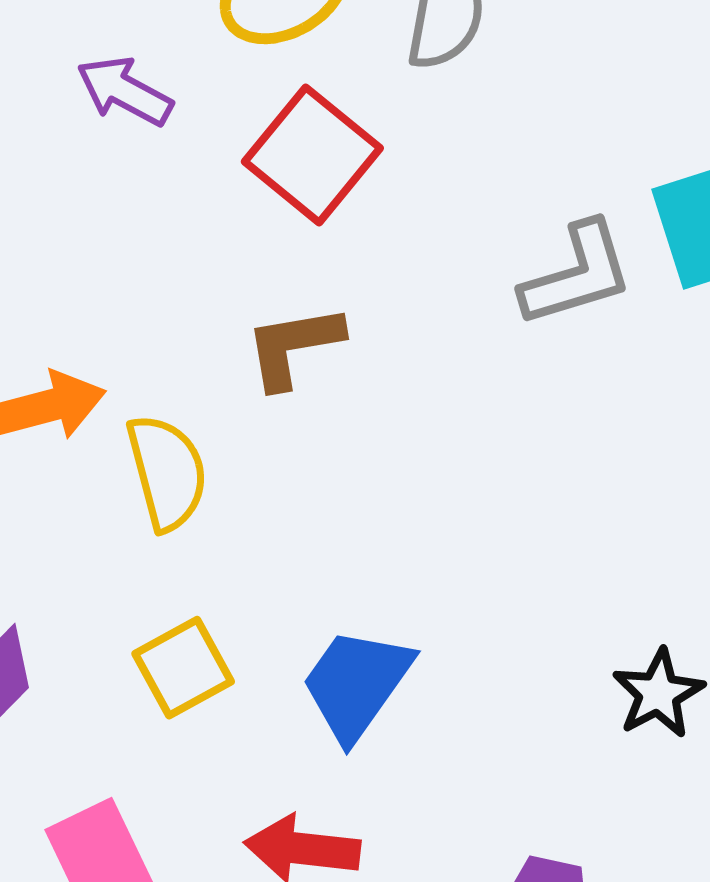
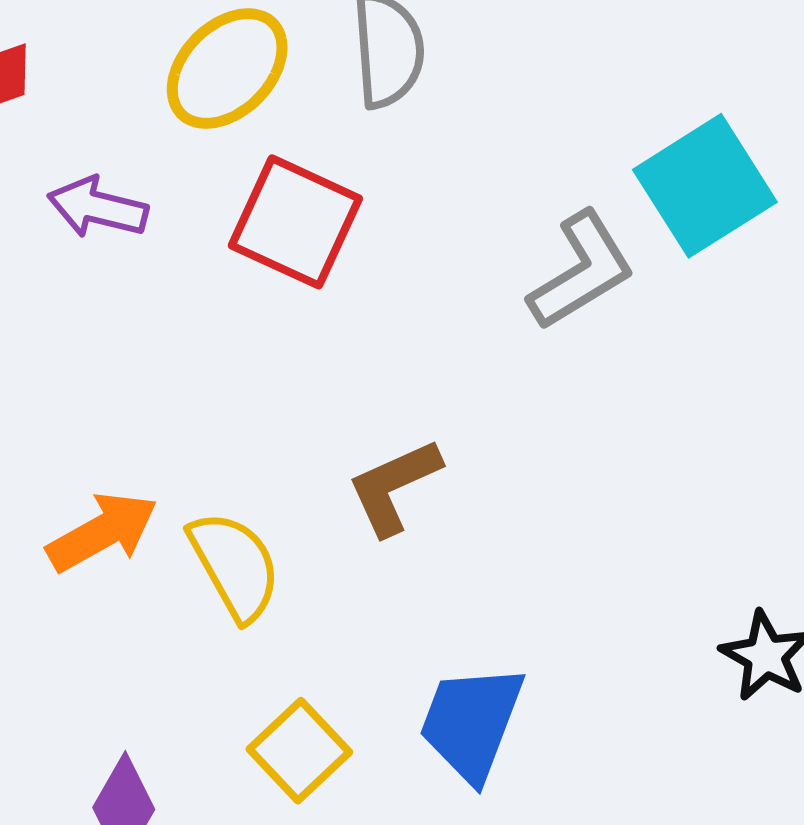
brown L-shape: (294, 346) -> (394, 487), moved

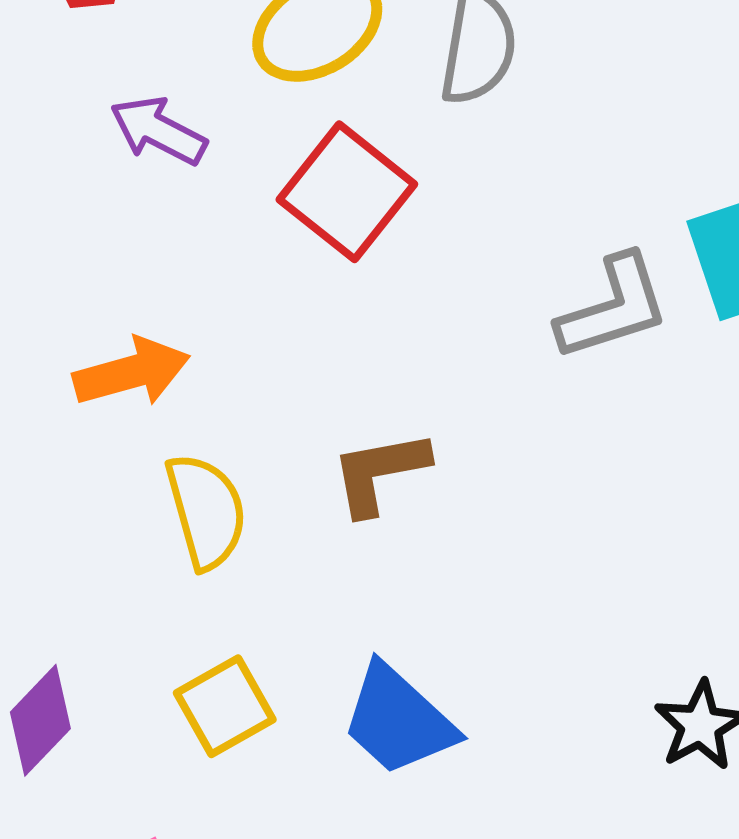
orange arrow: (102, 532) -> (132, 372), moved
blue trapezoid: (471, 723) -> (398, 720), turned -82

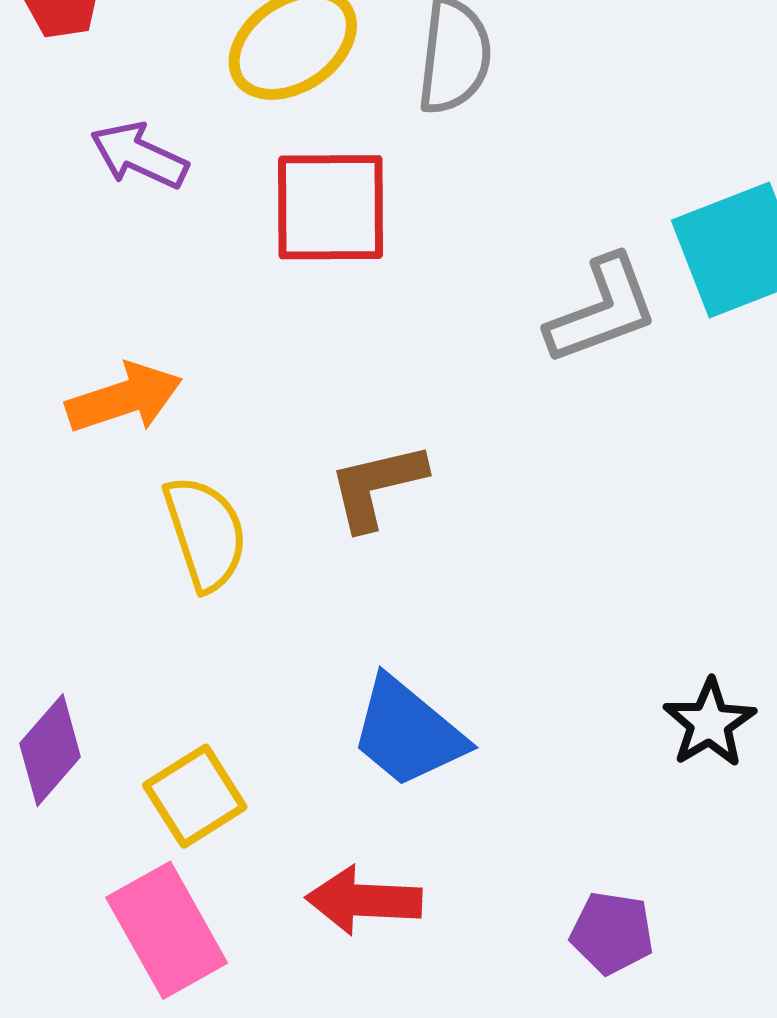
red square: (347, 192) -> (330, 207), turned -36
yellow square: (225, 706) -> (195, 796), moved

